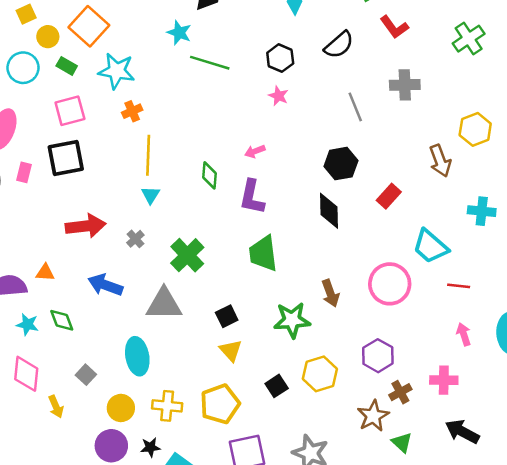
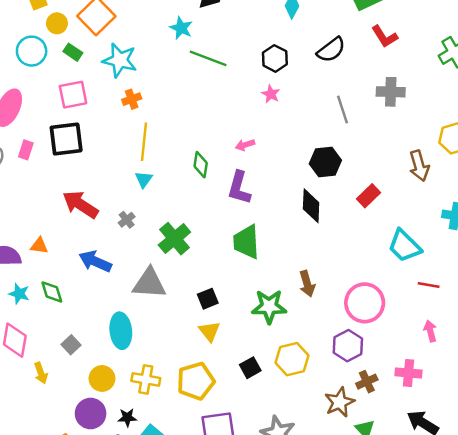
red arrow: (86, 226) -> (80, 204), turned -144
pink circle: (390, 284) -> (365, 303), moved

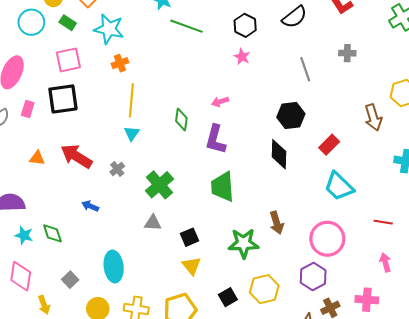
gray cross: (391, 92) -> (347, 53), size x0.7
orange triangle: (39, 246) -> (37, 158), moved
cyan trapezoid: (404, 246) -> (339, 186), moved
blue arrow: (95, 261) -> (90, 206), size x0.6
gray triangle: (149, 283) -> (153, 223), moved, size x0.6

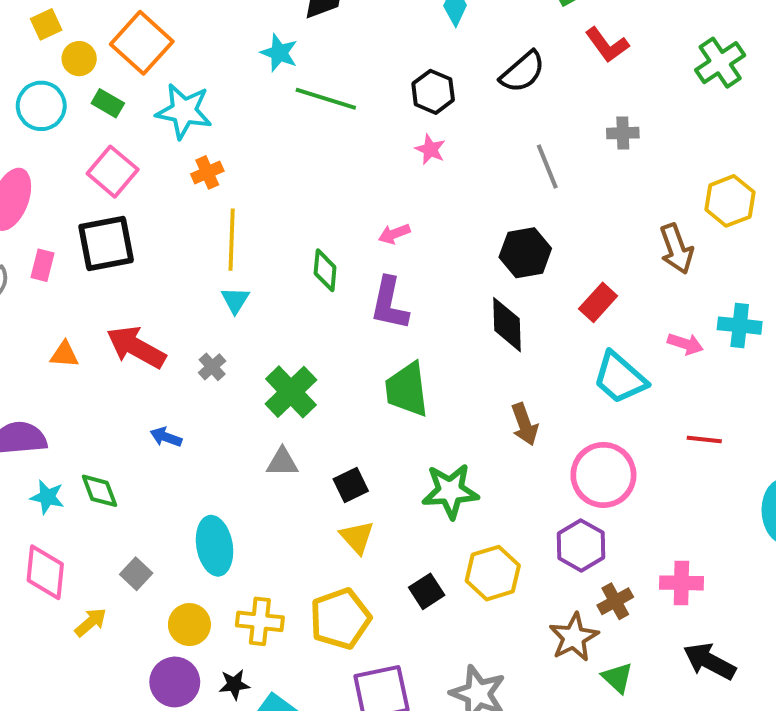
pink square: (68, 60) -> (113, 172), turned -35
brown arrow: (277, 223) -> (525, 424), moved
pink arrow: (385, 263) -> (685, 344), moved, turned 126
yellow arrow: (44, 305) -> (91, 622), turned -108

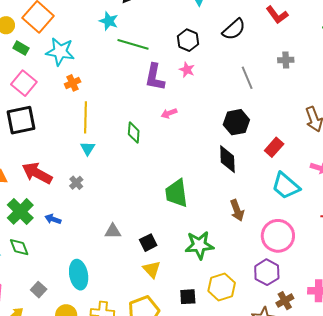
purple L-shape: (389, 304) -> (155, 77), moved
green cross: (291, 392) -> (20, 211), moved
black square: (427, 591) -> (188, 297), turned 30

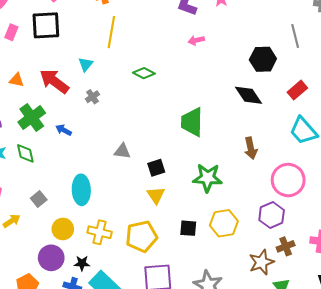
gray line: (247, 78) -> (295, 36), moved
green diamond: (134, 132) -> (144, 73), moved, turned -75
cyan triangle: (88, 148) -> (86, 64), moved
black diamond: (227, 159) -> (248, 95), turned -40

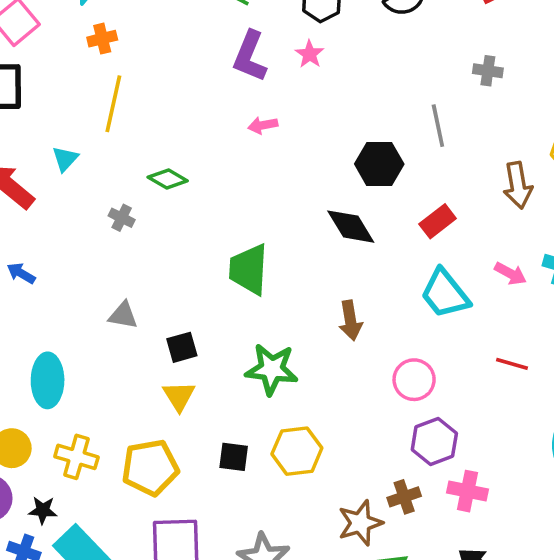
gray cross: (92, 97) -> (122, 218), moved, turned -32
pink circle: (288, 180) -> (414, 380), size x0.7
purple hexagon: (272, 215) -> (434, 442), moved

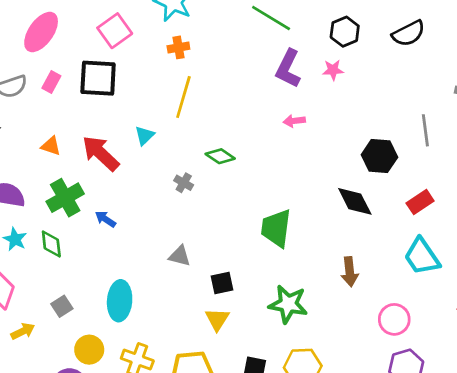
pink star: (310, 54) -> (333, 70), turned 30

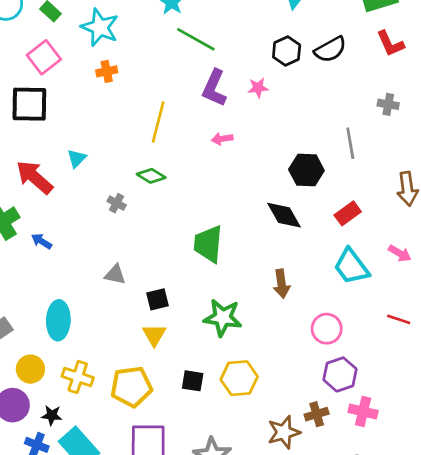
black hexagon: (345, 32) -> (287, 51), moved
yellow line: (183, 97) -> (158, 122), moved

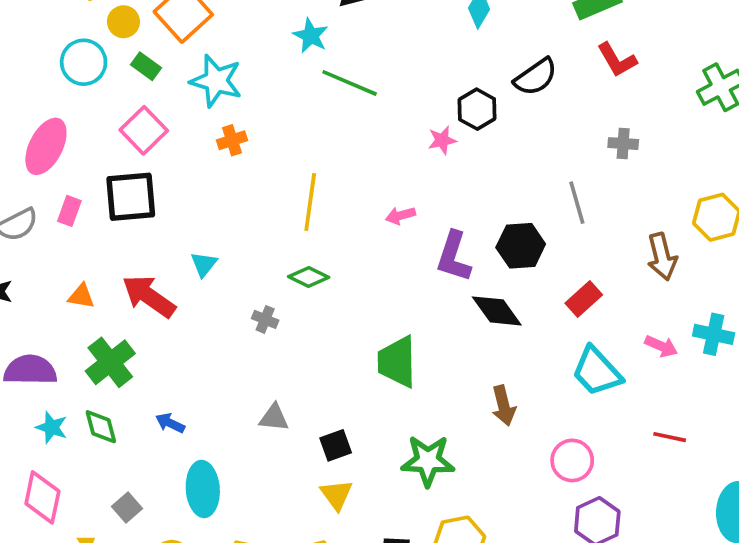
black hexagon: (287, 51) -> (477, 109), moved
purple L-shape: (214, 88) -> (454, 257), moved
blue arrow: (42, 241) -> (170, 423), moved

